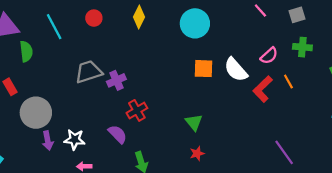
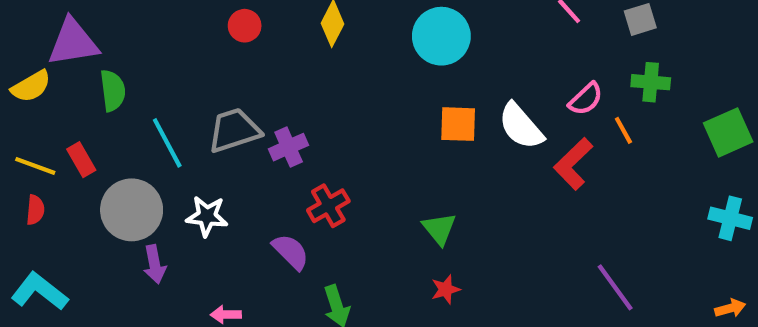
cyan line: (54, 27) -> (167, 143), moved
orange line: (288, 81) -> (623, 130), moved
white star: (75, 139) -> (207, 216), moved

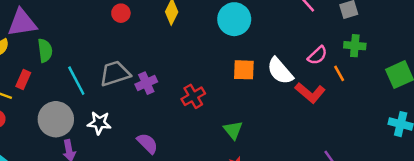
red rectangle: (81, 160) -> (23, 79), moved, turned 54
red L-shape: (573, 164) -> (310, 93), turned -96
red cross: (328, 206) -> (193, 96), moved

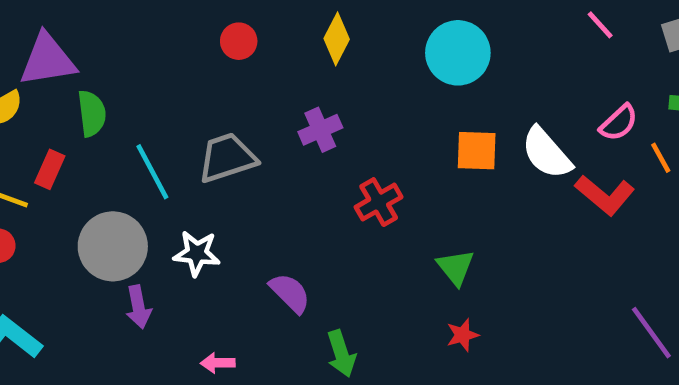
purple cross: (146, 83) -> (320, 130), moved

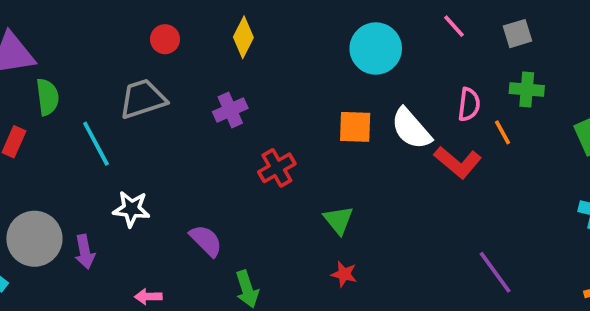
cyan circle: (458, 53) -> (376, 48), moved
pink semicircle: (619, 123) -> (469, 104), turned -40
gray trapezoid: (227, 158) -> (143, 99), moved
gray circle: (113, 246) -> (34, 239), moved
red star: (463, 335) -> (344, 274), turned 30

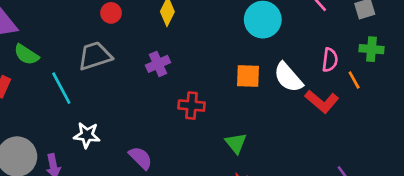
green semicircle: (47, 97) -> (26, 55), turned 130
red cross: (277, 168) -> (192, 106), turned 35

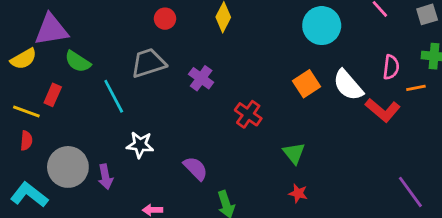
purple cross: (158, 64) -> (201, 78), moved, turned -30
orange square: (248, 76) -> (306, 84), turned -35
orange line: (354, 80) -> (416, 88), turned -72
red cross: (192, 106) -> (248, 114), turned 30

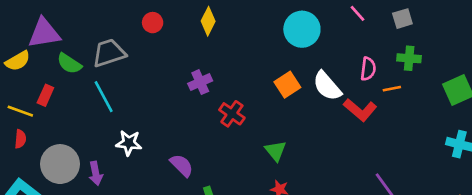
gray trapezoid: (148, 63) -> (109, 53), moved
purple cross: (201, 78) -> (200, 82), moved, turned 30

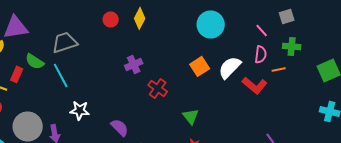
pink line: (358, 13) -> (262, 30), moved
red circle: (153, 23) -> (111, 19), moved
green semicircle: (69, 64) -> (35, 61), moved
white semicircle: (327, 86) -> (230, 67), turned 85

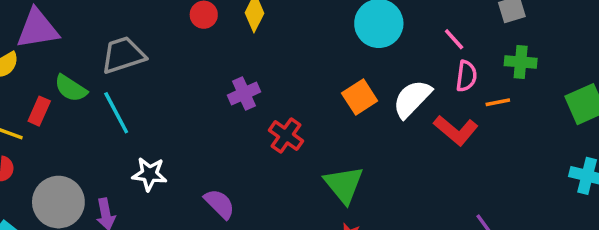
pink line: (262, 30) -> (454, 39), moved
green triangle: (191, 116) -> (344, 185), size x1.4

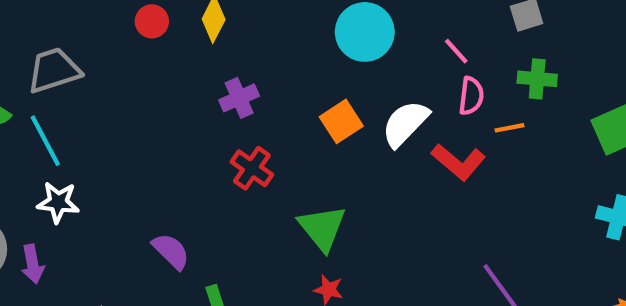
purple cross: (244, 94) -> (239, 98), moved
white star: (149, 174) -> (58, 202), moved

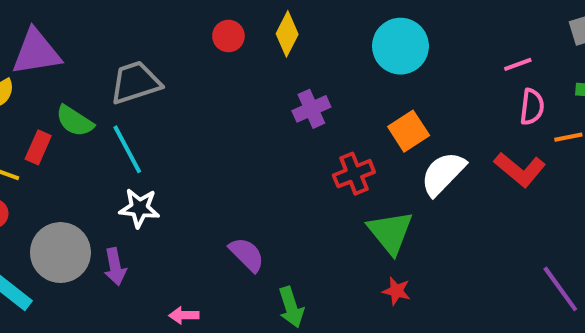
cyan circle: (365, 32) -> (400, 46), moved
pink line: (456, 51) -> (518, 64), turned -68
white semicircle: (405, 124) -> (443, 174), moved
red cross: (252, 168) -> (354, 174), moved, turned 33

